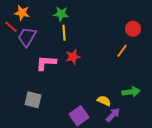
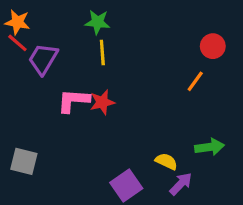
orange star: (22, 13) -> (17, 22), moved
red star: (73, 57) -> (102, 102), moved
gray square: (33, 100) -> (24, 161), moved

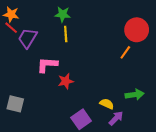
red circle: (213, 46) -> (137, 30), size x1.5
red star: (102, 102) -> (66, 81), moved

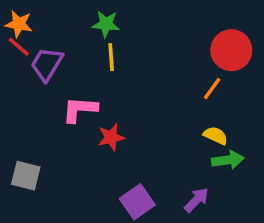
yellow semicircle: (107, 104) -> (216, 136), moved

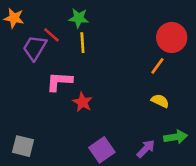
red line: (19, 47) -> (51, 35), moved
red star: (111, 137) -> (82, 102), turned -30
green arrow: (228, 160) -> (176, 137), moved
gray square: (26, 176) -> (23, 146), moved

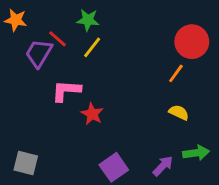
yellow line: (82, 43) -> (92, 47), turned 42

